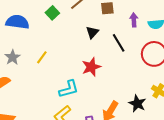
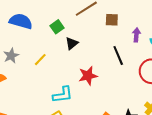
green square: (52, 13) -> (57, 27), moved
black triangle: (92, 32) -> (72, 43), moved

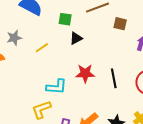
green square: (57, 27) -> (65, 19), turned 32
black line: (118, 56) -> (114, 78), moved

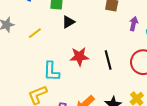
cyan L-shape: (56, 87) -> (51, 71), turned 90

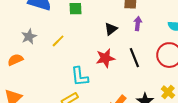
black triangle: (68, 22) -> (111, 29), moved
purple arrow: (134, 24) -> (138, 24), moved

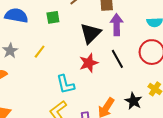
purple arrow: (138, 24) -> (117, 25), size x1.5
black triangle: (111, 29) -> (91, 33), size x1.6

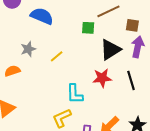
green square: (53, 17) -> (88, 28), moved

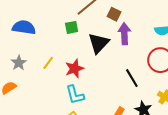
brown square: (132, 25) -> (114, 14), turned 32
red star: (102, 78) -> (74, 69), moved
black line: (131, 80) -> (132, 78), moved

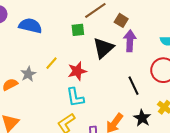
gray star: (19, 63) -> (28, 74), moved

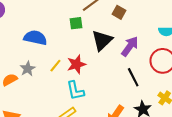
blue semicircle: (30, 26) -> (35, 38), moved
purple arrow: (130, 41) -> (130, 46), moved, turned 35
yellow line: (51, 63) -> (55, 66), moved

